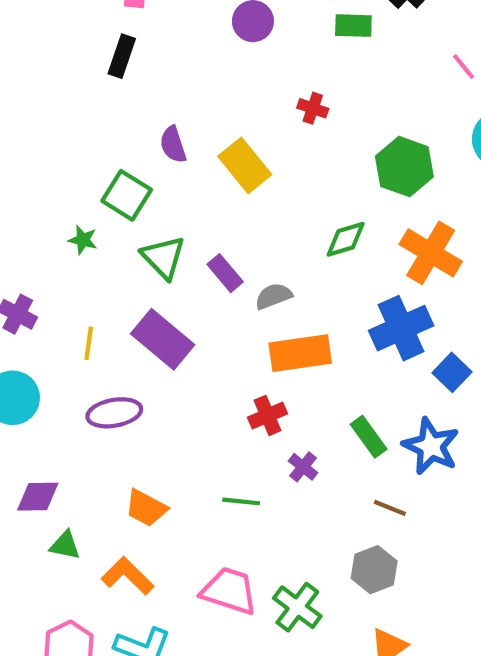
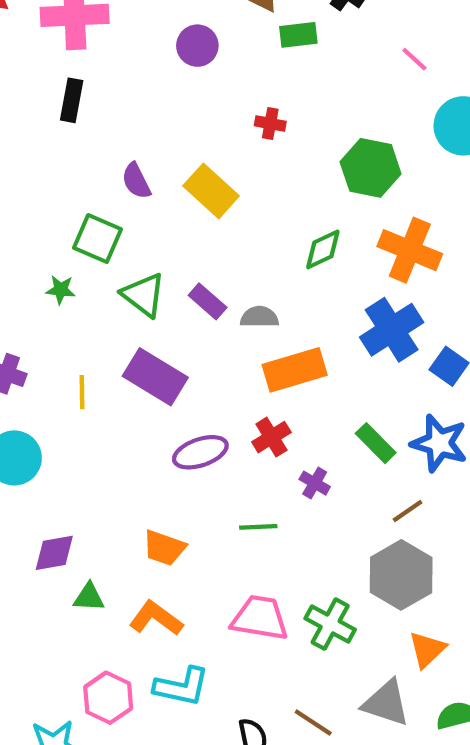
gray semicircle: (274, 296) -> (259, 317), turned 30
purple ellipse: (114, 413) -> (200, 452), moved
brown line: (390, 508) -> (408, 511), turned -48
gray hexagon: (374, 570) -> (401, 575), size x1.4

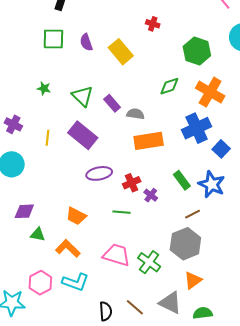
green square: (98, 239) -> (53, 39), moved, turned -30
red cross: (271, 437) -> (132, 183), moved

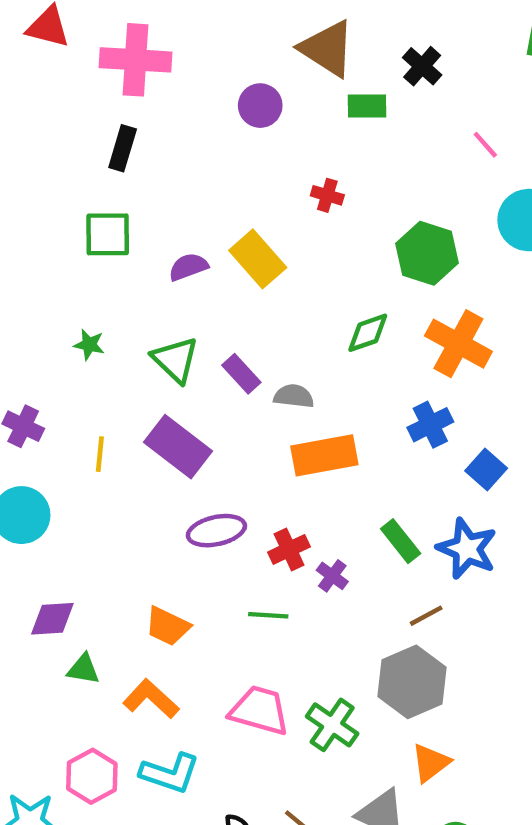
purple semicircle: (86, 42) -> (188, 267), moved, turned 90
blue cross: (197, 128) -> (430, 425), size x0.7

